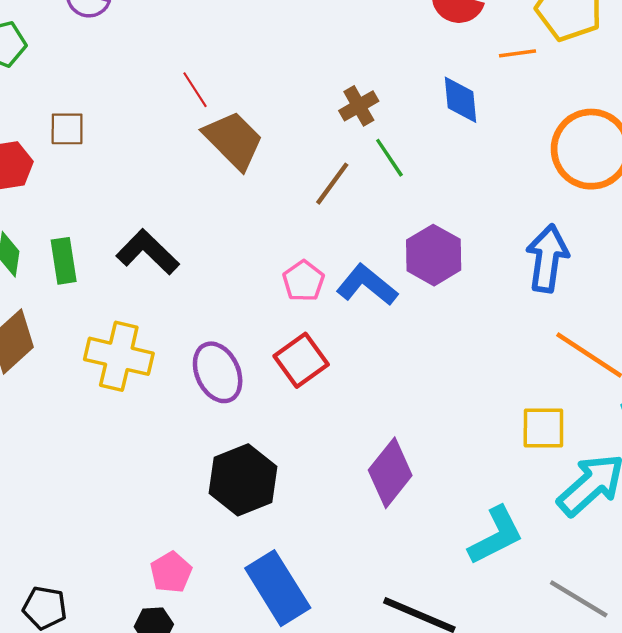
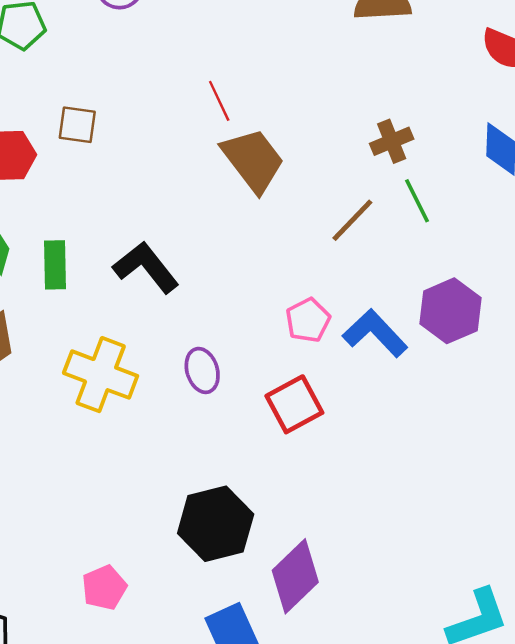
purple ellipse: (218, 372) -> (202, 370), moved, size x0.7
purple diamond: (390, 473) -> (295, 576), moved
pink pentagon: (171, 572) -> (104, 588), moved

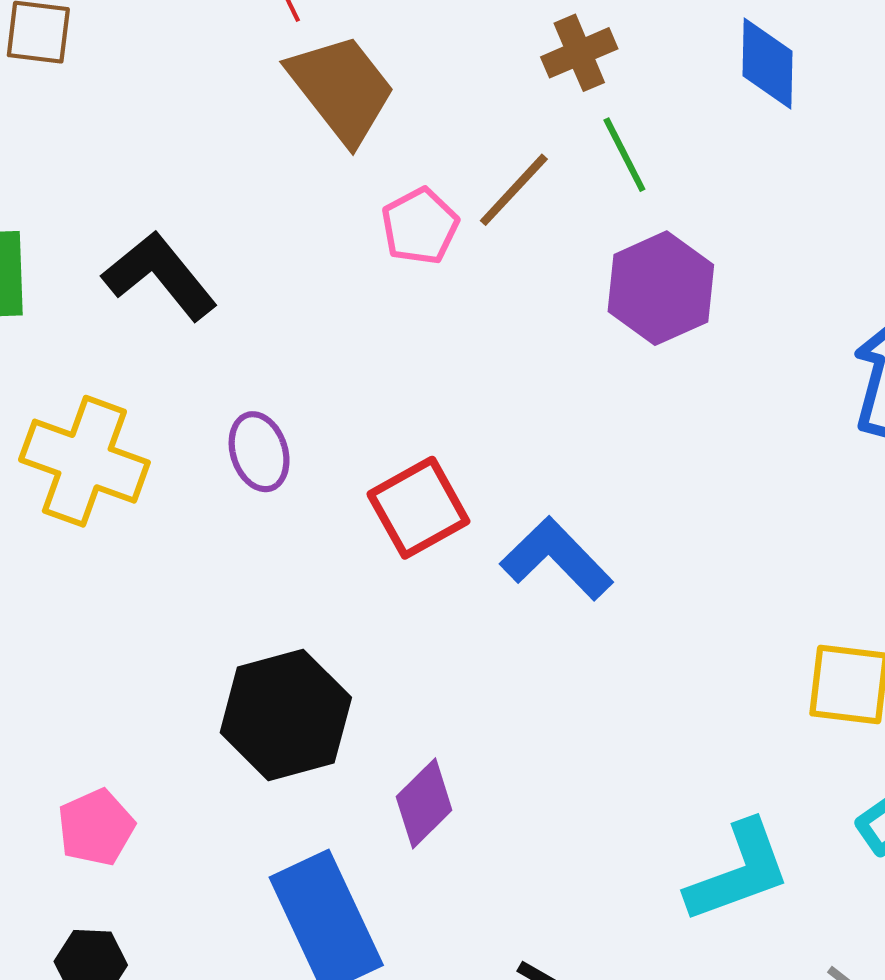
purple hexagon: (450, 311) -> (661, 288), moved
pink pentagon: (308, 320) -> (420, 226), moved
blue L-shape: (375, 333) -> (557, 559), moved
purple diamond: (295, 576) -> (424, 803), size x0.7

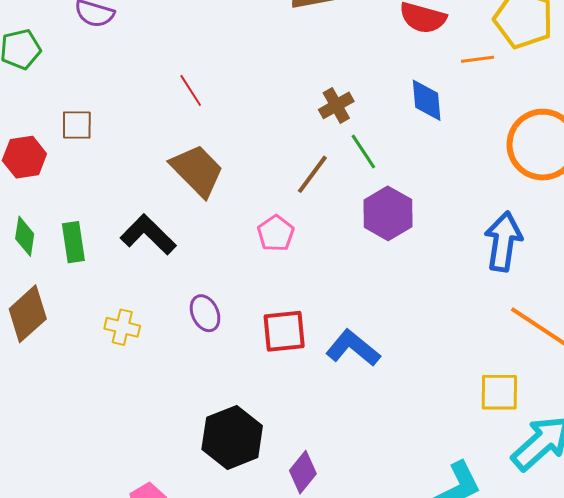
brown trapezoid: (342, 89) -> (197, 171), moved
pink pentagon: (420, 226) -> (276, 233), moved
yellow cross: (84, 461) -> (122, 327), size x0.6
red square: (418, 508) -> (284, 331), turned 30

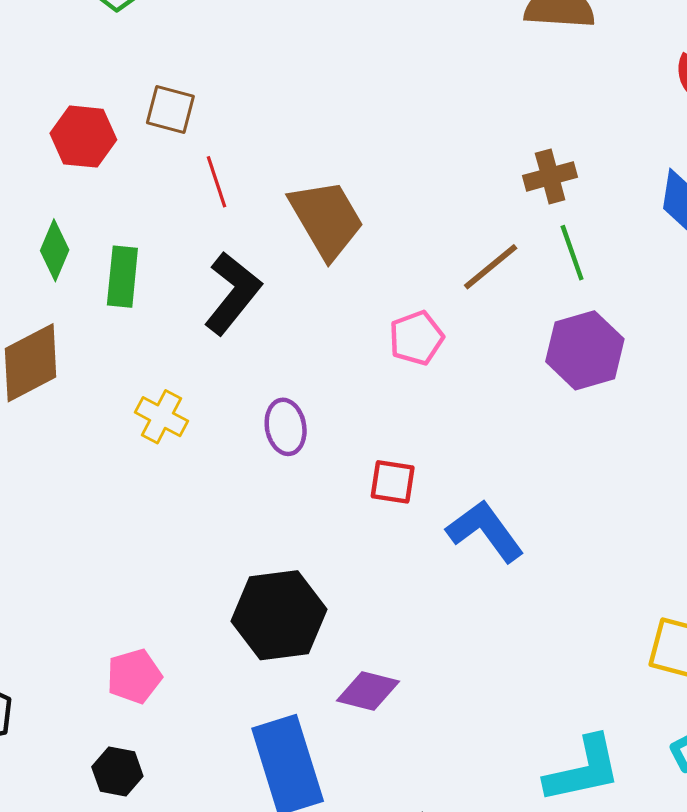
red line: (191, 90) -> (216, 182), moved
black L-shape: (148, 235) -> (233, 293), turned 70
red square: (284, 331) -> (393, 482), size x0.7
purple diamond: (303, 472) -> (368, 691), turned 51

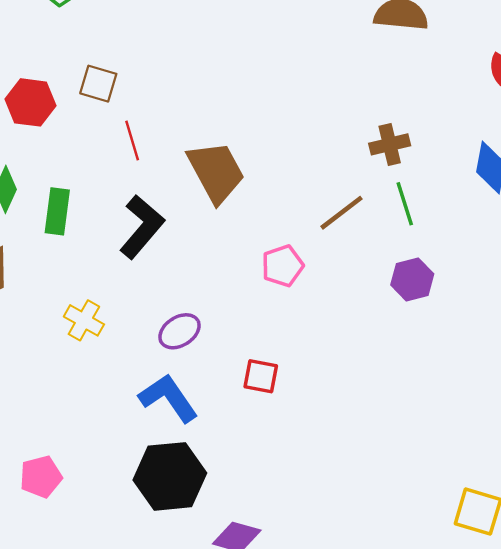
purple hexagon: (585, 350) -> (412, 279), size x0.7
purple ellipse: (286, 427) -> (179, 331), turned 66
blue L-shape: (485, 531) -> (168, 398), moved
pink pentagon: (134, 676) -> (41, 477), moved

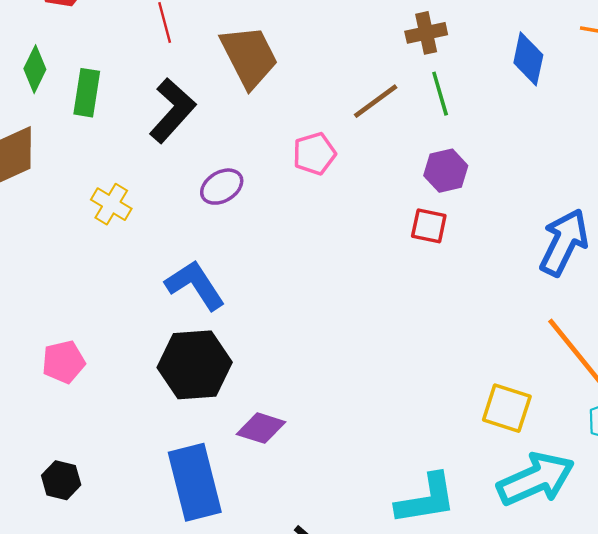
purple ellipse: (179, 331) -> (222, 187), moved
red square: (261, 376) -> (429, 226), moved

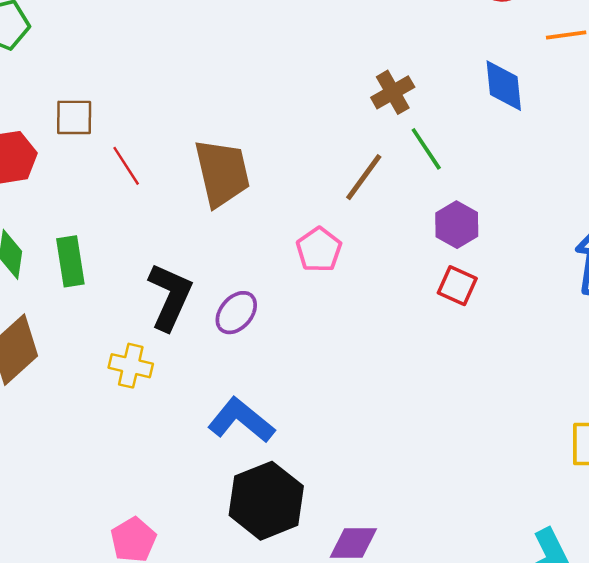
brown trapezoid: (249, 57) -> (222, 173), turned 32
black L-shape: (172, 110) -> (170, 297), moved
red square: (429, 226) -> (457, 286), turned 30

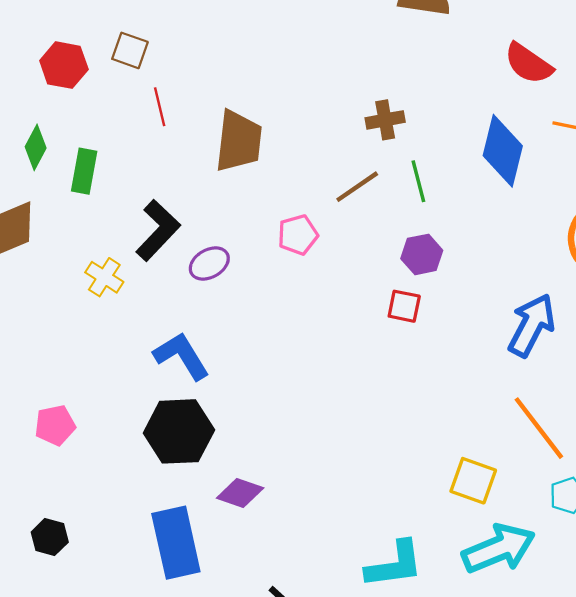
blue diamond: (504, 86) -> (503, 151), size x1.4
brown cross: (393, 92) -> (385, 120), moved
red square: (457, 286) -> (404, 306), turned -32

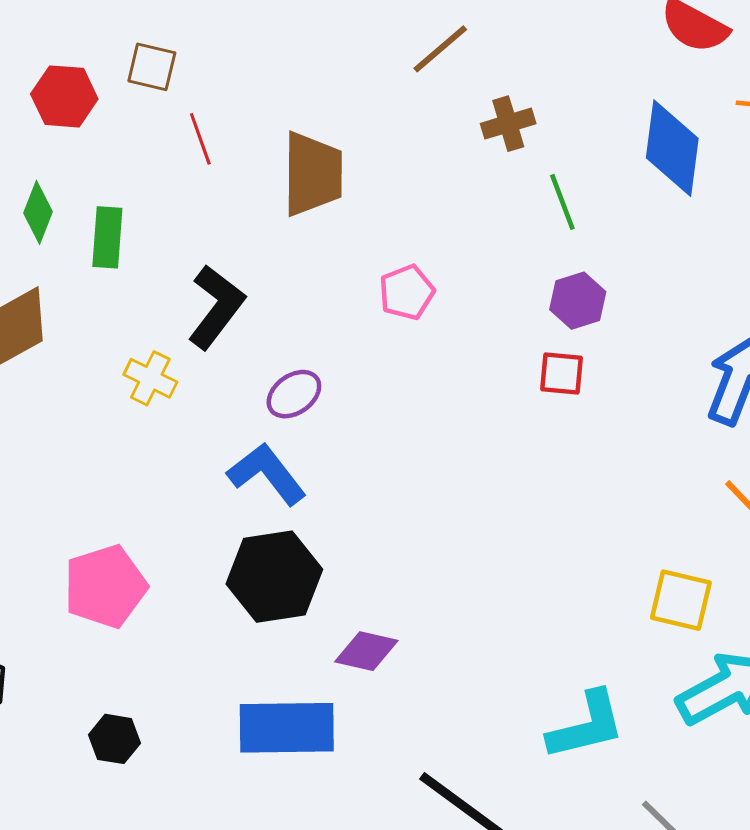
brown line: (357, 187) -> (440, 49), moved
purple ellipse: (209, 264) -> (294, 394), moved
pink pentagon: (55, 425) -> (105, 586), size x1.5
blue rectangle: (176, 543) -> (287, 728), turned -72

